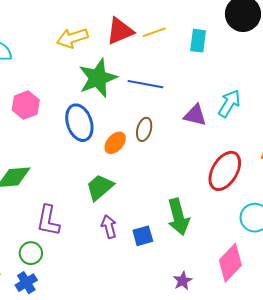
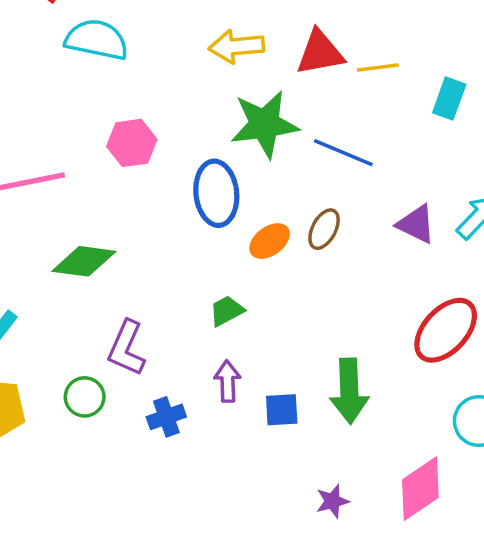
green trapezoid: (100, 187) -> (227, 311), size x0.7
blue cross: (26, 283) -> (166, 417), moved

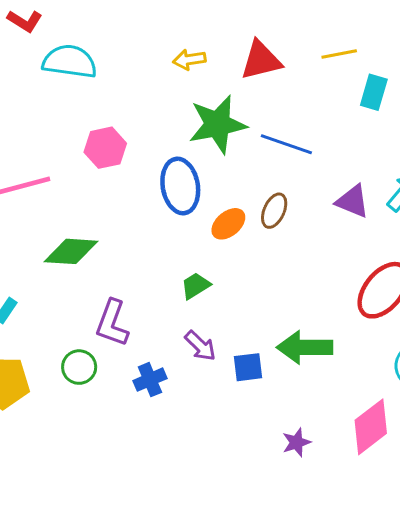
yellow arrow: (236, 46) -> (189, 60), size x0.7
yellow line: (378, 68) -> (339, 54), moved
purple arrow: (228, 381) -> (200, 346), turned 140
green arrow: (349, 391) -> (305, 347), turned 96

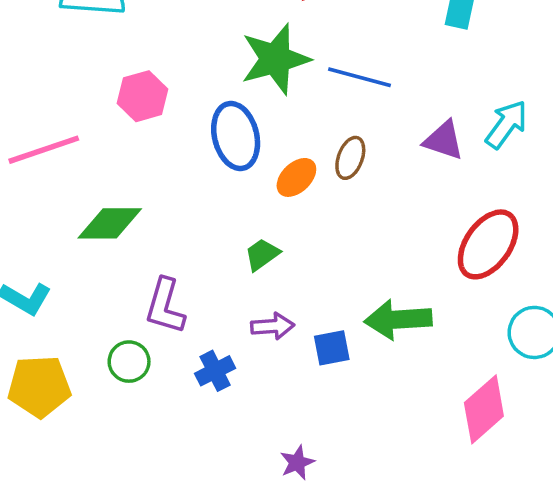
purple arrow: (200, 346) -> (273, 326), turned -44
purple star: (296, 442) -> (297, 463), moved

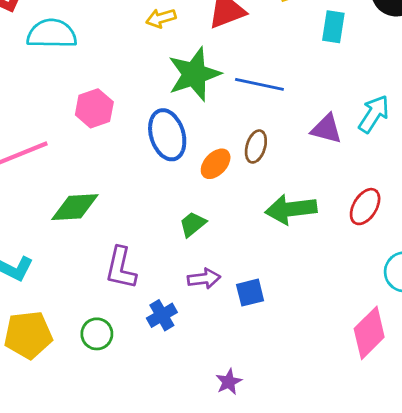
red ellipse: (488, 244) -> (365, 207), size x0.7
green arrow: (398, 319) -> (291, 209), moved
green circle: (129, 362) -> (97, 334), moved

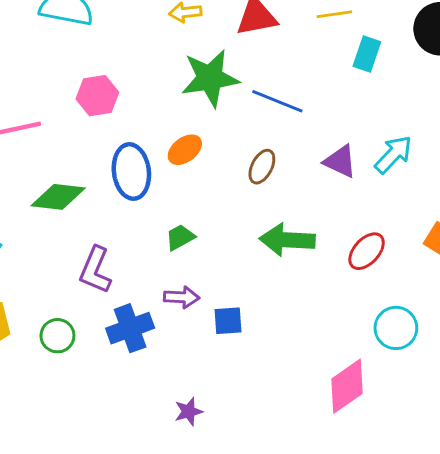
blue ellipse: (167, 135) -> (131, 172), moved
orange ellipse: (216, 164) -> (185, 150), moved
blue cross: (162, 315) -> (130, 328), size x1.4

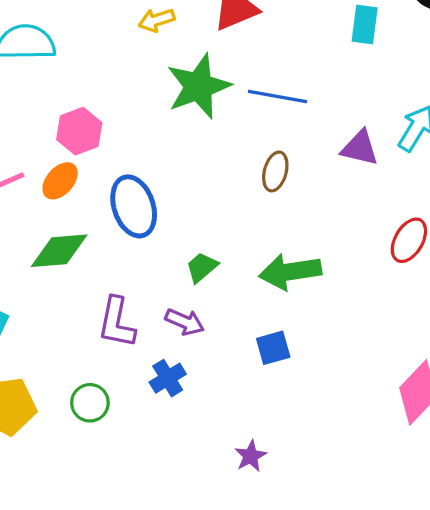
orange ellipse: (185, 150) -> (60, 181), moved
green arrow: (287, 240) -> (290, 272), moved
purple arrow: (182, 297) -> (185, 322), moved, turned 32
blue cross: (130, 328) -> (168, 378), size x0.7

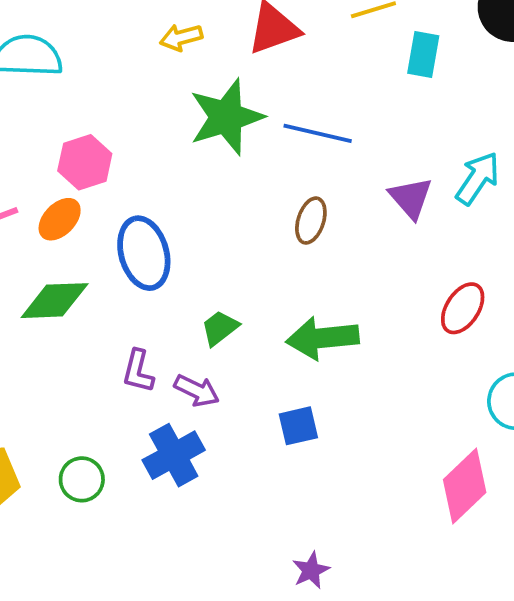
purple triangle: (360, 148) -> (411, 198), turned 33
purple L-shape: (117, 322) -> (138, 371), moved, size x0.7
blue cross: (168, 378) -> (174, 455), size x1.4
purple star: (251, 456) -> (311, 570), moved

